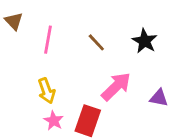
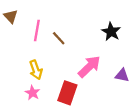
brown line: (96, 42) -> (59, 38), moved
pink star: (54, 121) -> (33, 93), moved

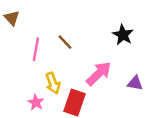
pink line: (37, 31) -> (36, 49), moved
yellow arrow: (36, 70) -> (53, 83), moved

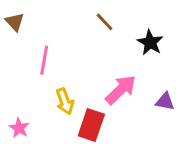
brown line: (65, 42) -> (105, 22), moved
pink star: (36, 102) -> (19, 128), moved

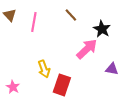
pink line: (44, 60) -> (34, 22), moved
pink arrow: (121, 90) -> (87, 49), moved

